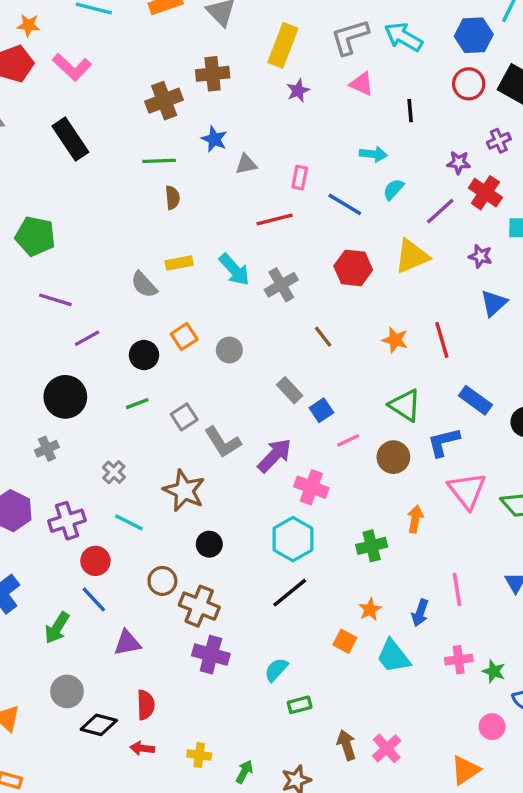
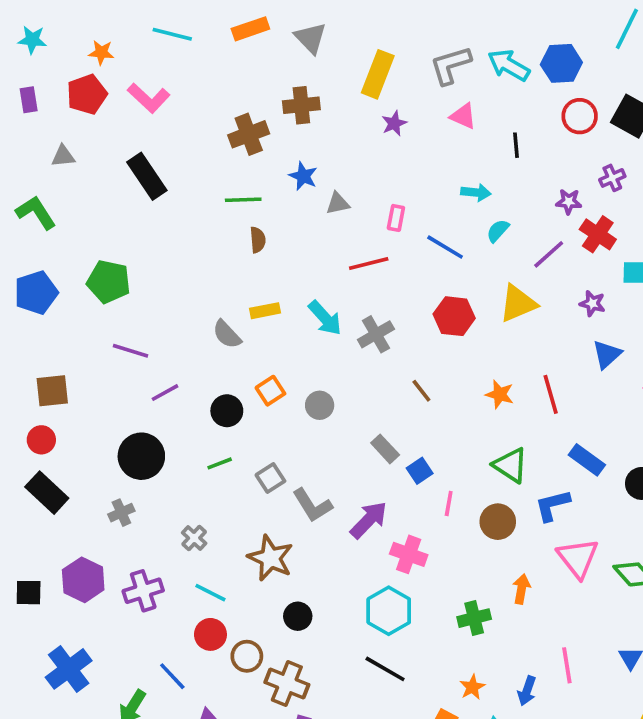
blue hexagon: (474, 35) -> (561, 63), moved
pink line: (348, 440) -> (449, 503), turned -55
red circle: (95, 561) -> (210, 634), moved
black line: (290, 593) -> (385, 669), turned 69

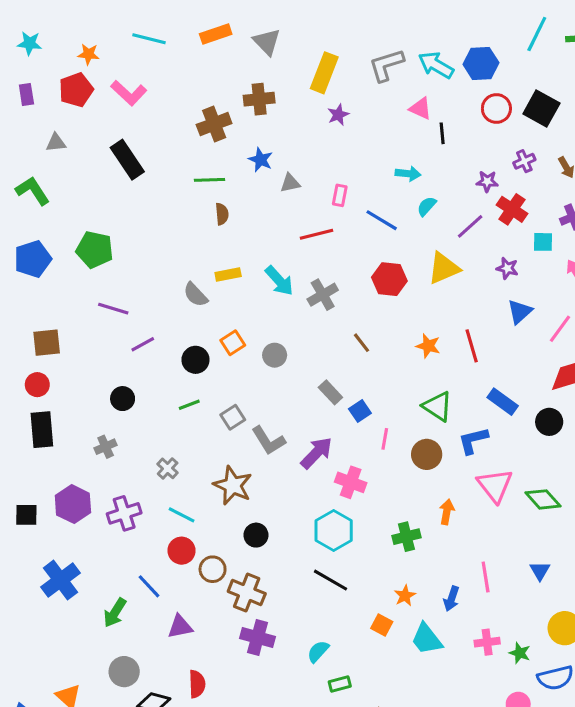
pink triangle: (463, 116) -> (420, 108), moved
black circle: (141, 456) -> (123, 399), size x0.6
black rectangle: (47, 493) -> (42, 430), turned 42

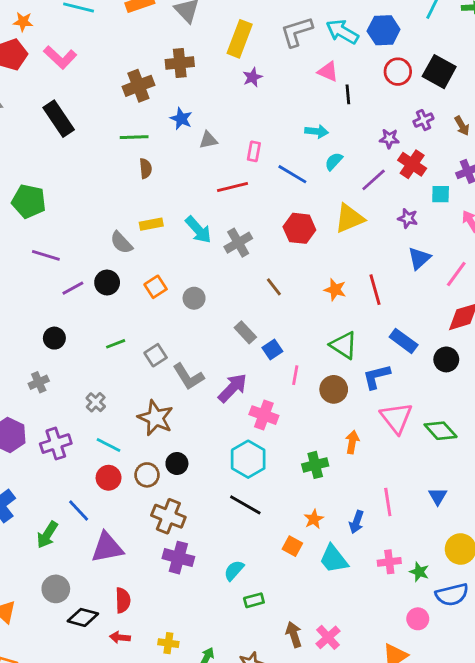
black circle: (195, 360) -> (107, 283), moved
brown circle: (213, 569) -> (147, 475), moved
purple triangle: (180, 627) -> (107, 548), size x1.4

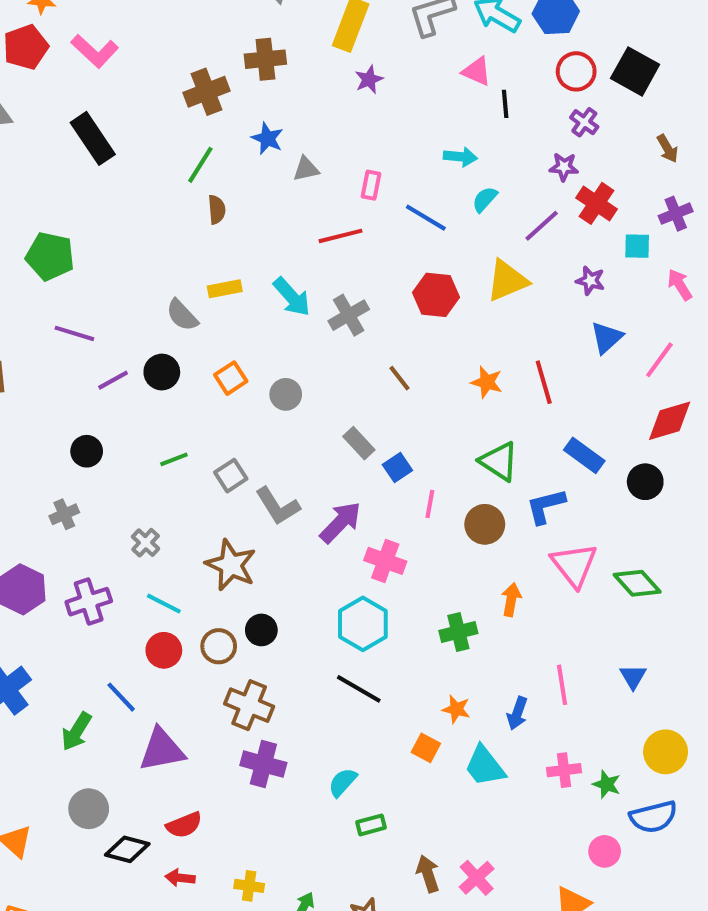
purple cross: (423, 120) -> (584, 122), moved, turned -30
green line: (134, 137) -> (200, 165), turned -56
orange star: (314, 519) -> (456, 709), turned -30
red semicircle: (123, 600) -> (184, 825), turned 70

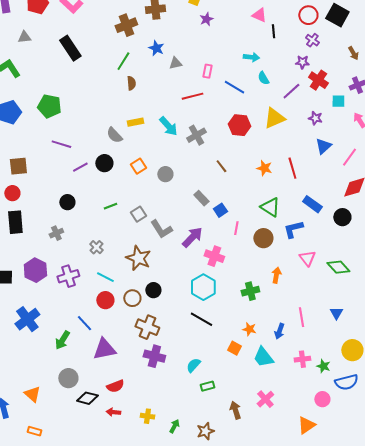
cyan semicircle: (485, 199) -> (263, 78), turned -72
pink triangle: (574, 565) -> (307, 258), size x0.7
pink cross: (477, 878) -> (265, 399), moved

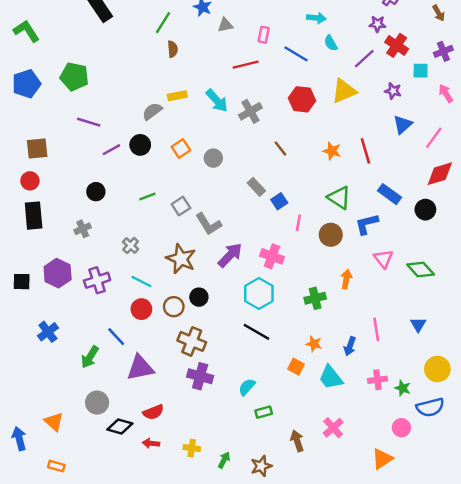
gray semicircle: (114, 135) -> (152, 111), turned 96
purple arrow: (192, 237) -> (230, 255), moved
blue cross: (27, 319) -> (48, 332), size x0.7

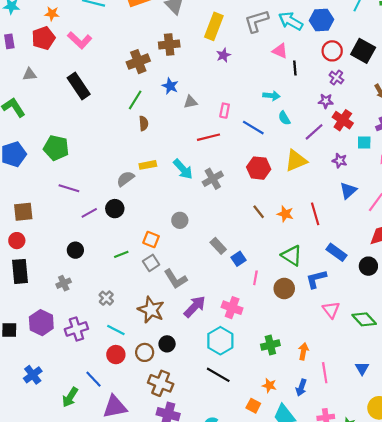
orange square: (181, 148) -> (151, 239), moved, turned -35
brown line: (280, 148) -> (259, 212), moved
orange arrow: (346, 279) -> (303, 351), moved

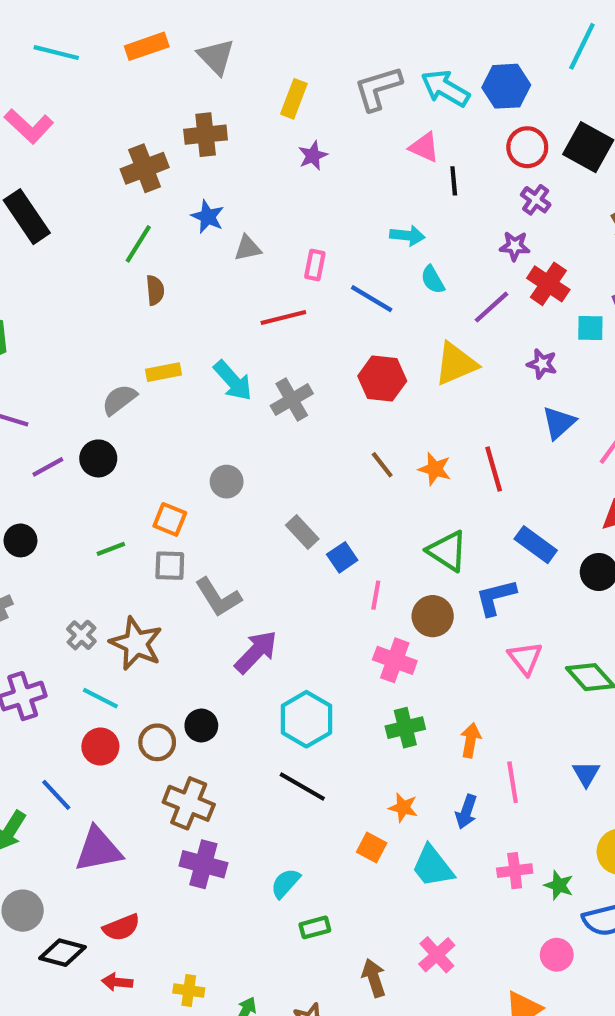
yellow rectangle: (214, 26) -> (294, 99), size x0.7
gray square: (151, 263) -> (170, 566), turned 35
pink cross: (232, 308) -> (395, 660), moved
brown star: (151, 310) -> (136, 643), moved

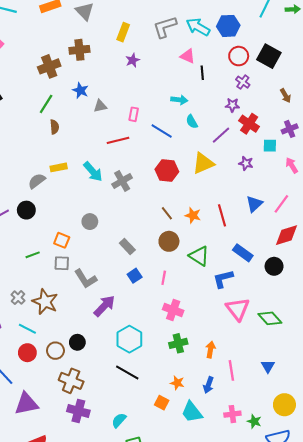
blue triangle: (559, 423) -> (254, 204), moved
blue square: (342, 557) -> (135, 276), moved
brown circle: (433, 616) -> (169, 241), moved
pink triangle: (525, 658) -> (238, 309), size x1.4

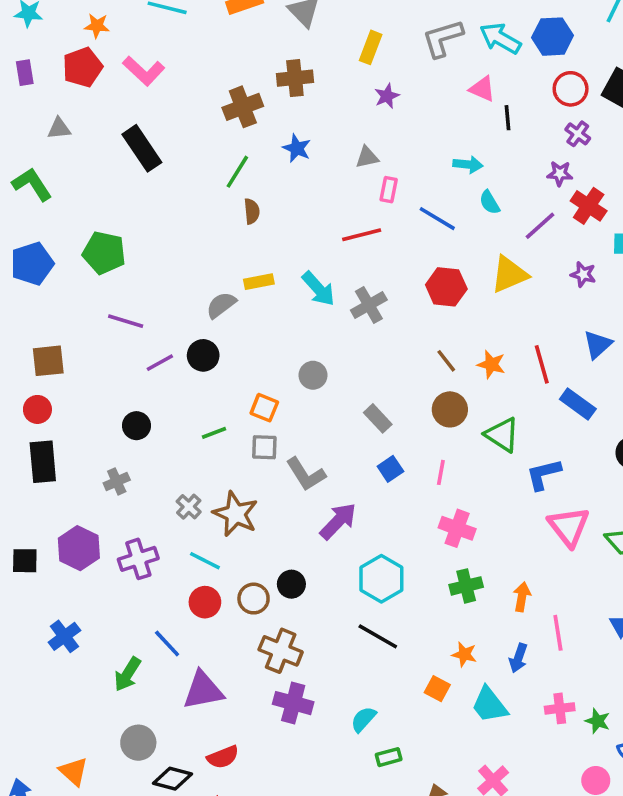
gray triangle: (100, 106) -> (367, 157), moved
blue rectangle: (243, 253) -> (578, 404), moved

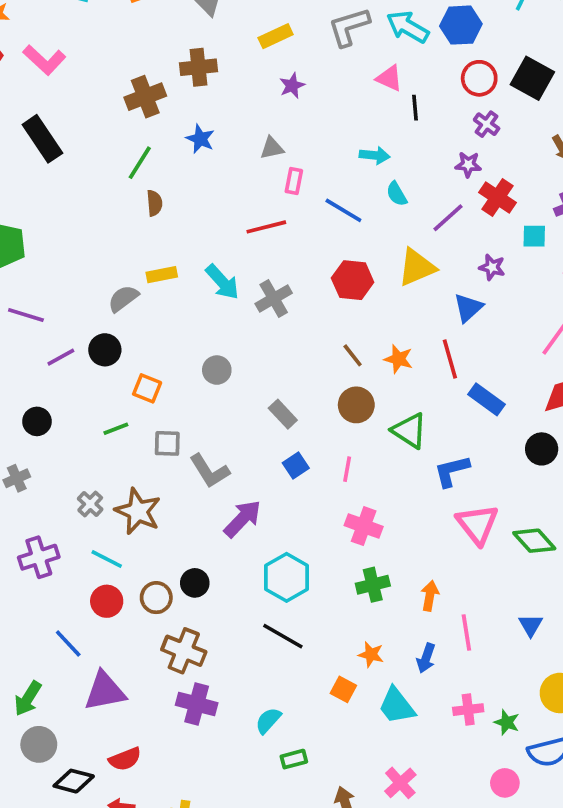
yellow rectangle: (371, 47) -> (276, 36), turned 44
blue triangle: (598, 345) -> (468, 308), moved
orange square: (264, 408) -> (147, 388), moved
green arrow: (127, 674) -> (28, 698), moved

